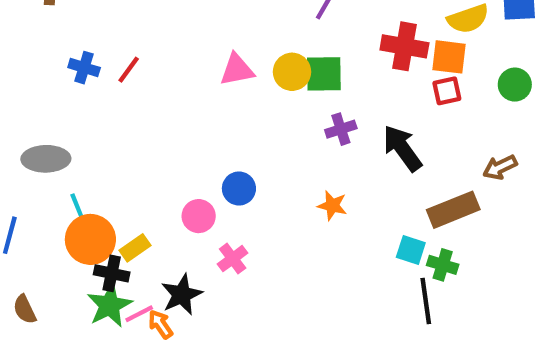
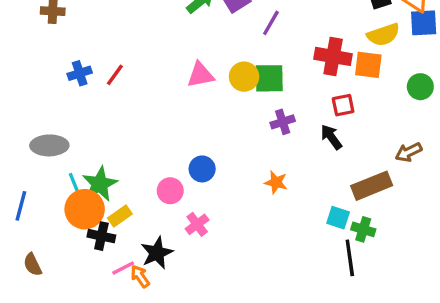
blue cross: (84, 68) -> (80, 73), turned -35
red square: (447, 91) -> (343, 105), moved
black arrow: (402, 148) -> (331, 137), size x0.7
green star: (110, 305) -> (100, 184), moved

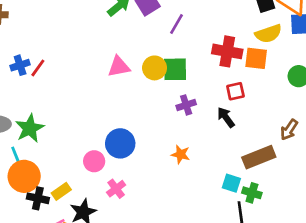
red line: (115, 75) -> (38, 68), moved
brown arrow: (409, 152) -> (289, 130), turned -30
blue circle: (202, 169) -> (120, 143), size x1.4
green star: (100, 184) -> (30, 128), moved
yellow rectangle: (120, 216) -> (61, 191), moved

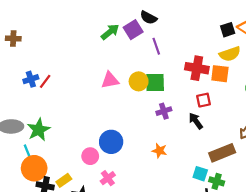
purple line: (176, 24) -> (156, 46), turned -49

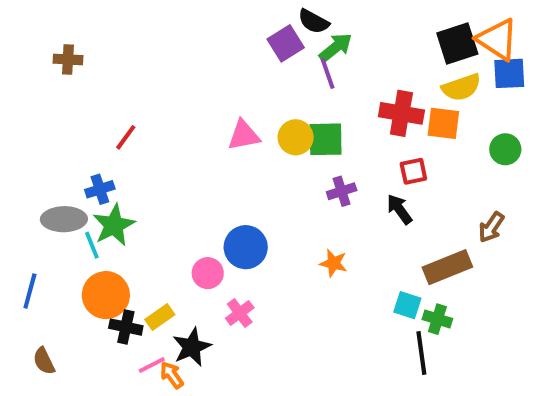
black square: (228, 30) -> (457, 43), size x1.5
green arrow: (110, 32) -> (336, 47), moved
blue cross: (31, 79) -> (100, 189), moved
cyan line: (28, 152) -> (92, 245), moved

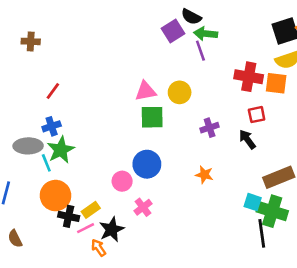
green arrow: (336, 47) -> (206, 34), turned -135
red line: (126, 137) -> (53, 91), moved
green square: (326, 139) -> (152, 117), moved
green cross: (437, 319) -> (272, 211), size x1.6
pink line: (152, 365) -> (86, 228), moved

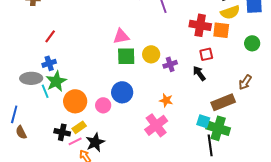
yellow circle: (180, 92) -> (151, 54), moved
orange circle: (55, 196) -> (75, 101), moved
pink cross: (143, 207) -> (156, 125), moved, size x1.6
brown semicircle: (15, 239) -> (21, 132), moved

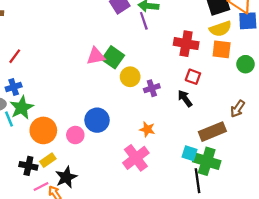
orange square: (221, 30) -> (222, 49), moved
red square: (206, 54) -> (193, 77), turned 32
green square: (126, 56) -> (113, 57), moved, turned 36
pink line: (75, 141) -> (41, 186), moved

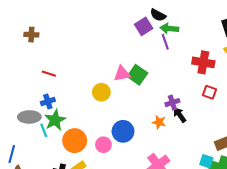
red line: (15, 56) -> (49, 74), turned 72
yellow circle: (130, 77) -> (101, 92), moved
black arrow: (185, 98) -> (180, 115), moved
orange star: (147, 129) -> (159, 122), moved

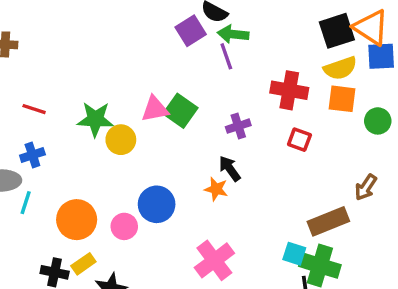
purple cross: (172, 103) -> (238, 126), moved
black arrow: (180, 115) -> (230, 169), moved
green star: (55, 120) -> (95, 119), moved, turned 30
cyan line: (44, 130) -> (26, 203), turned 40

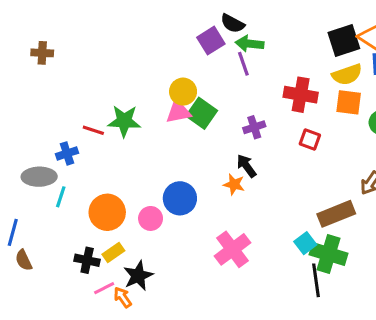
red line: (34, 109) -> (93, 130), moved
yellow circle: (121, 140) -> (183, 92), moved
cyan square: (294, 254) -> (305, 243), turned 35

